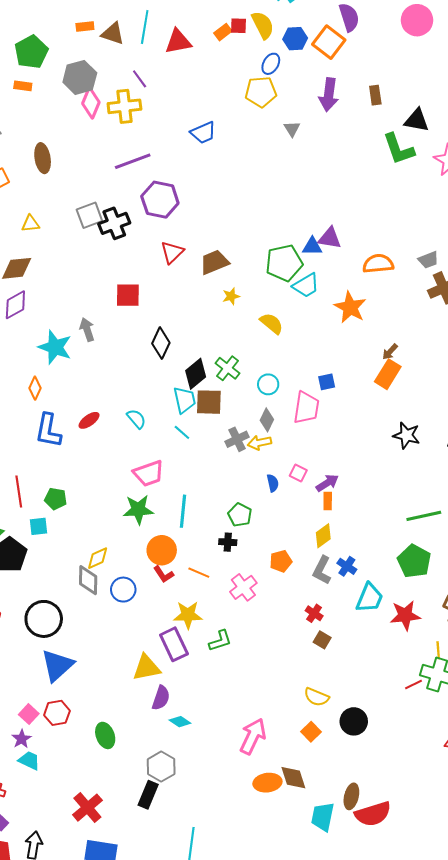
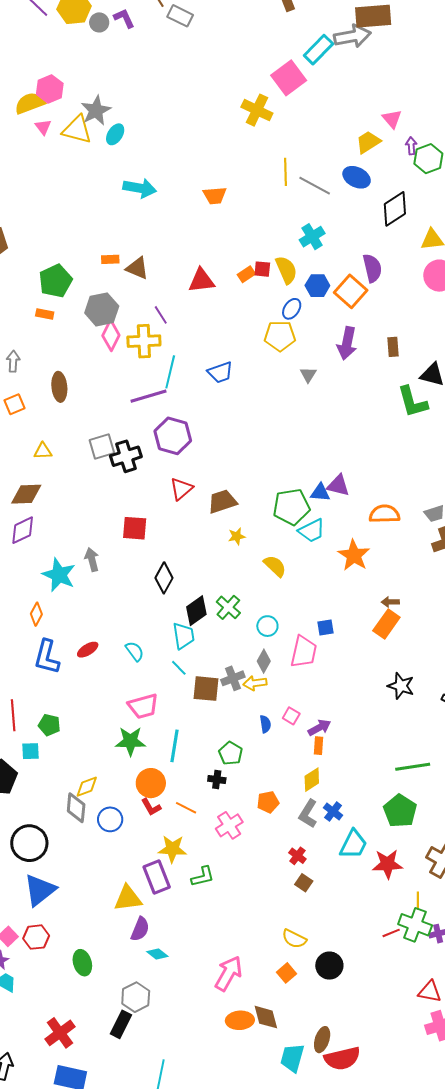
cyan line: (145, 27) -> (170, 372), moved
brown arrow: (390, 352) -> (390, 602), turned 42
brown square: (209, 402) -> (206, 689), moved

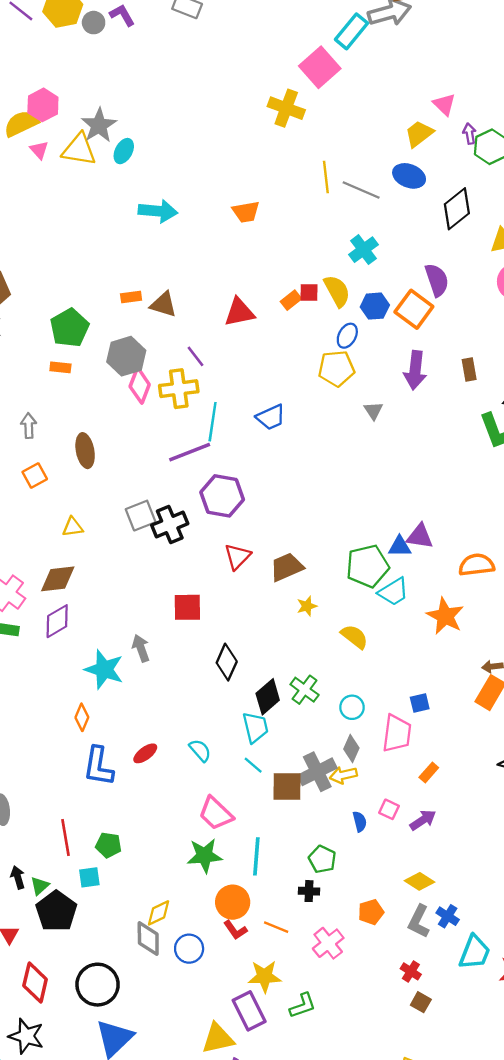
gray cross: (233, 678) -> (317, 772), size x1.4
pink trapezoid: (143, 706) -> (216, 813), turned 64
orange rectangle: (318, 746) -> (429, 773), moved, turned 42
yellow diamond: (312, 780) -> (420, 881), turned 70

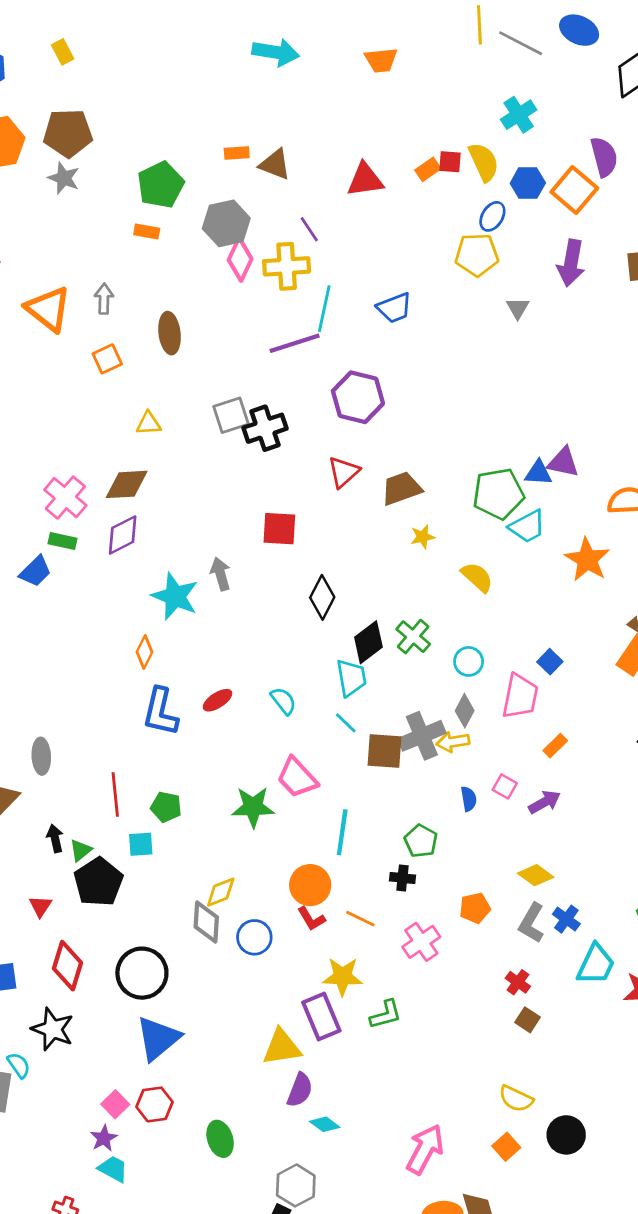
purple hexagon: (222, 496) -> (358, 397), moved
blue square: (420, 703) -> (550, 662), turned -36
green star: (205, 856) -> (253, 807), moved

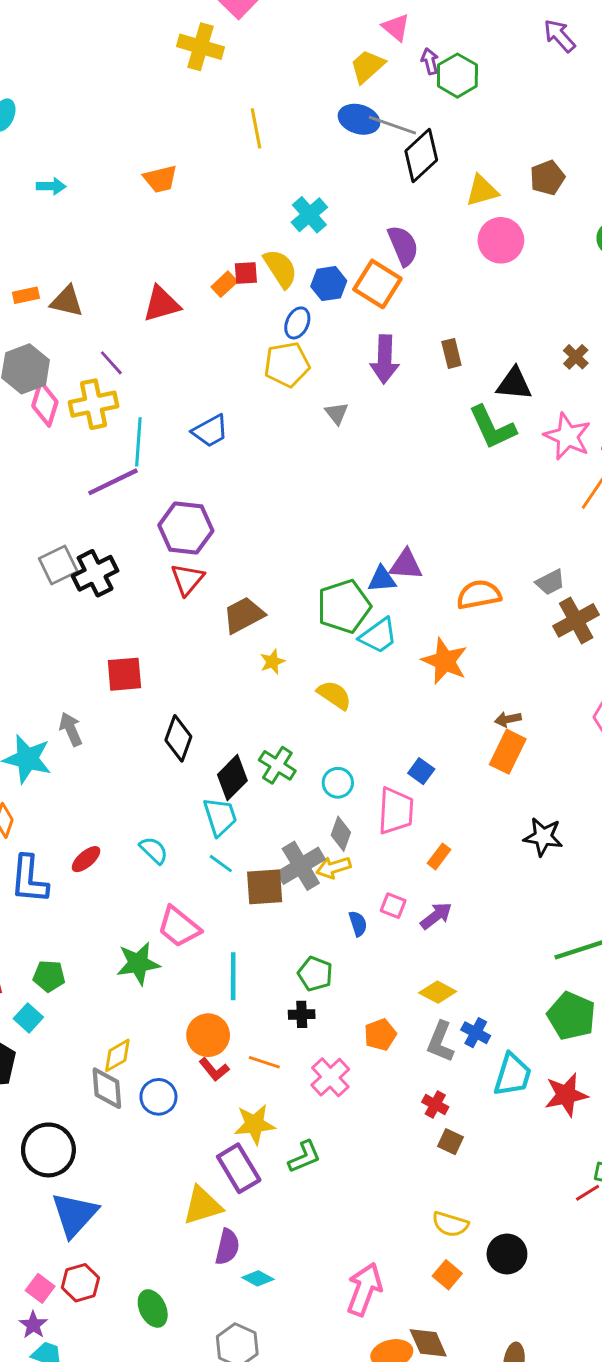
gray line: (521, 43) -> (392, 125), moved
cyan arrow: (276, 52) -> (51, 186), size x0.6
red triangle: (343, 472) -> (187, 579), moved
cyan square: (141, 844) -> (28, 1018), turned -36

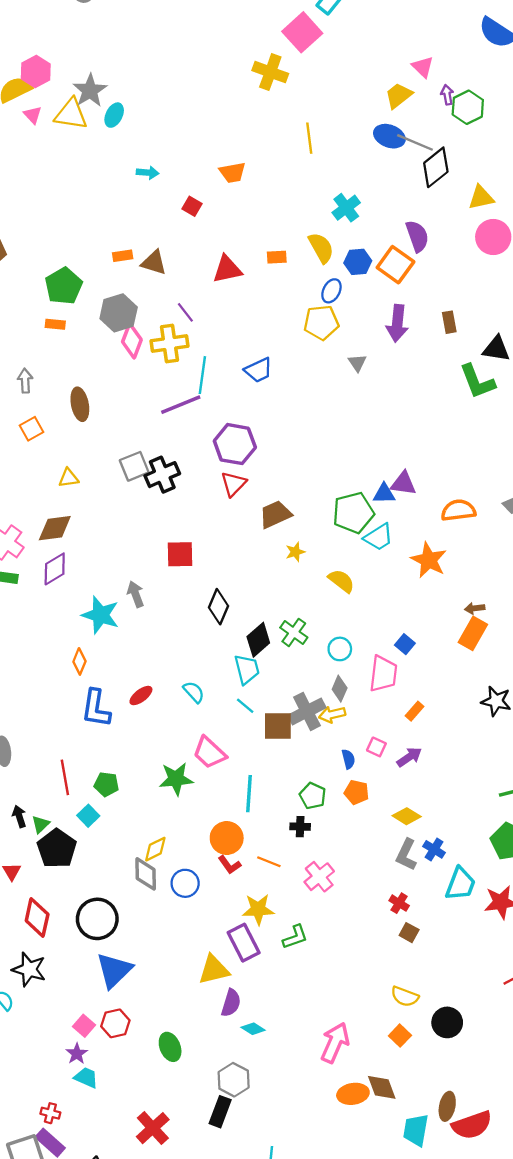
red square: (246, 273) -> (192, 206), moved, turned 30
orange rectangle: (224, 284) -> (277, 257), turned 36
orange pentagon: (380, 1035) -> (356, 792), moved, turned 30

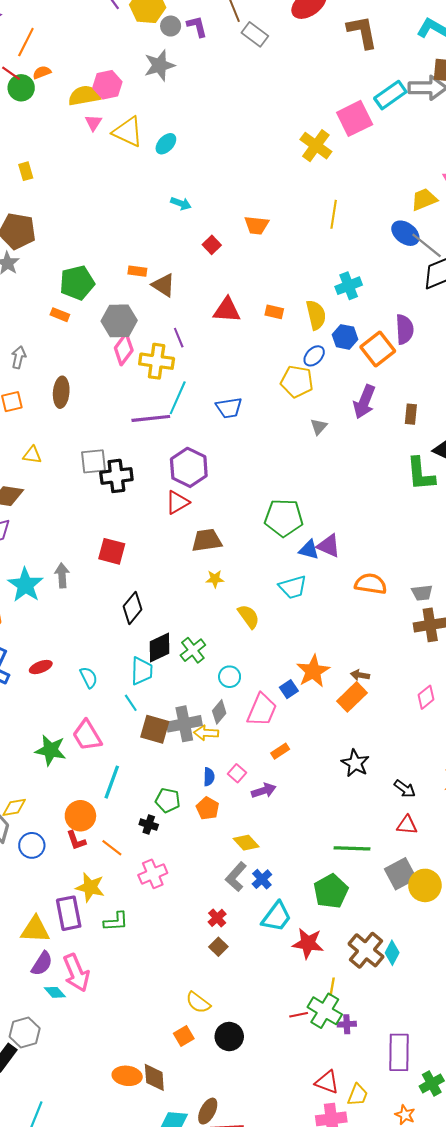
gray star: (90, 91) -> (159, 65), moved
green pentagon: (353, 513) -> (284, 518), moved
orange star: (429, 560) -> (313, 671), moved
green pentagon: (313, 796) -> (168, 800), turned -30
pink arrow: (335, 1043) -> (76, 973), moved, turned 117

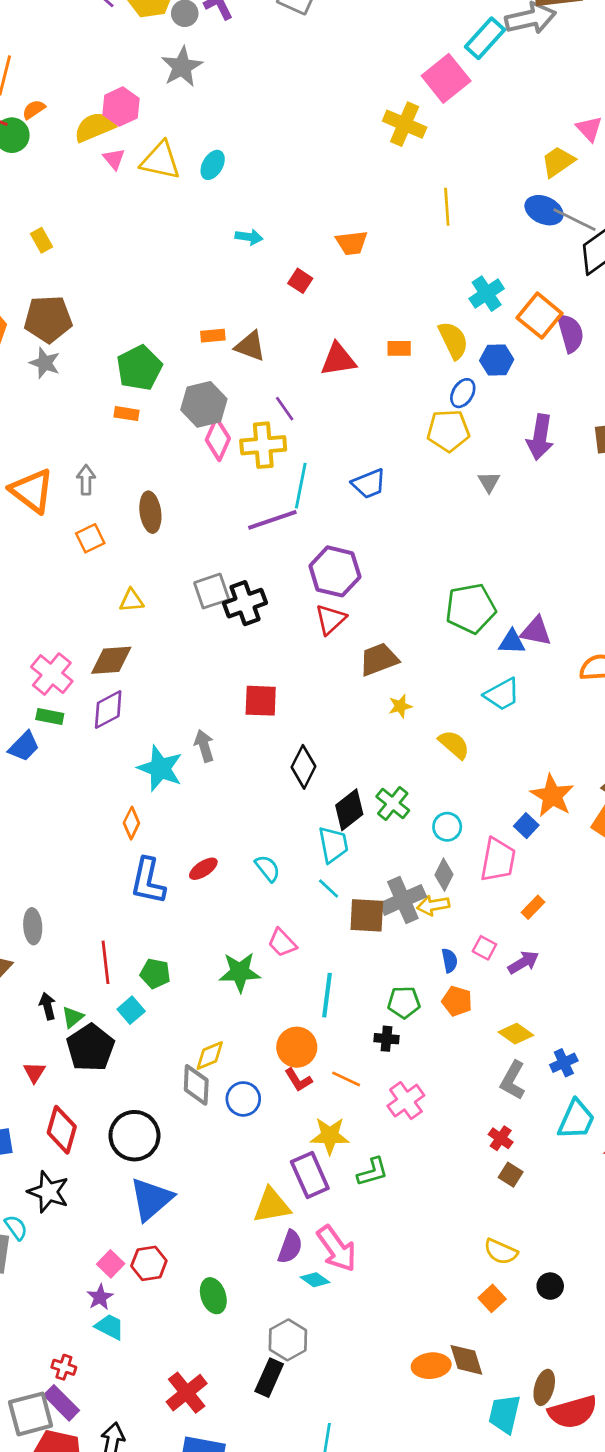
orange square: (378, 349) -> (540, 316), moved
pink trapezoid: (87, 735) -> (282, 943), size x0.7
blue cross: (262, 879) -> (564, 1063), moved, turned 30
black circle: (229, 1037) -> (550, 1286), size x0.7

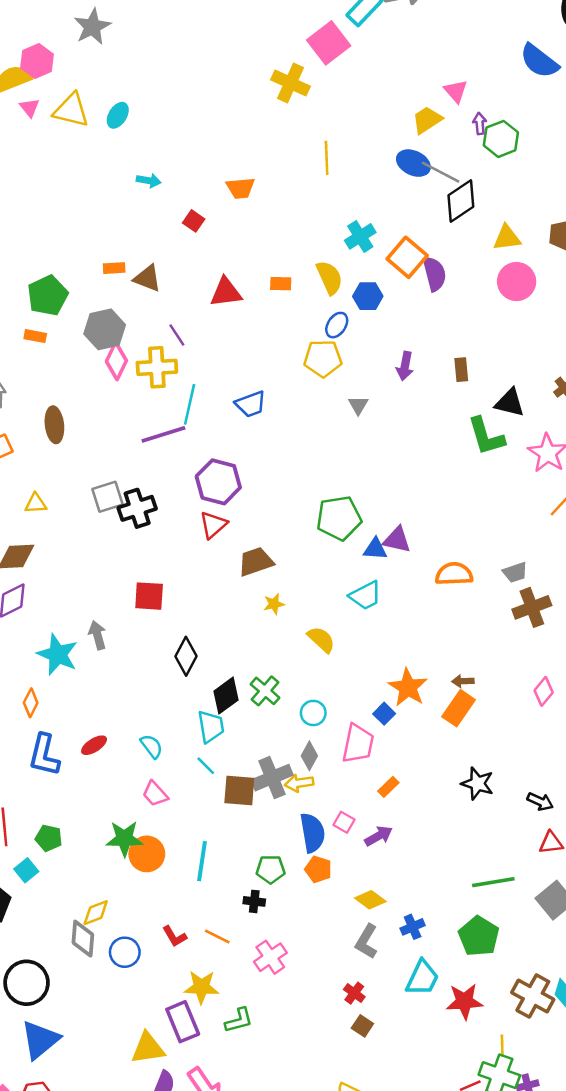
purple arrow: (540, 437) -> (405, 366), size x0.7
pink trapezoid: (282, 943) -> (155, 794), moved
blue semicircle: (450, 960) -> (312, 833), size x1.8
orange circle: (297, 1047) -> (147, 854), moved

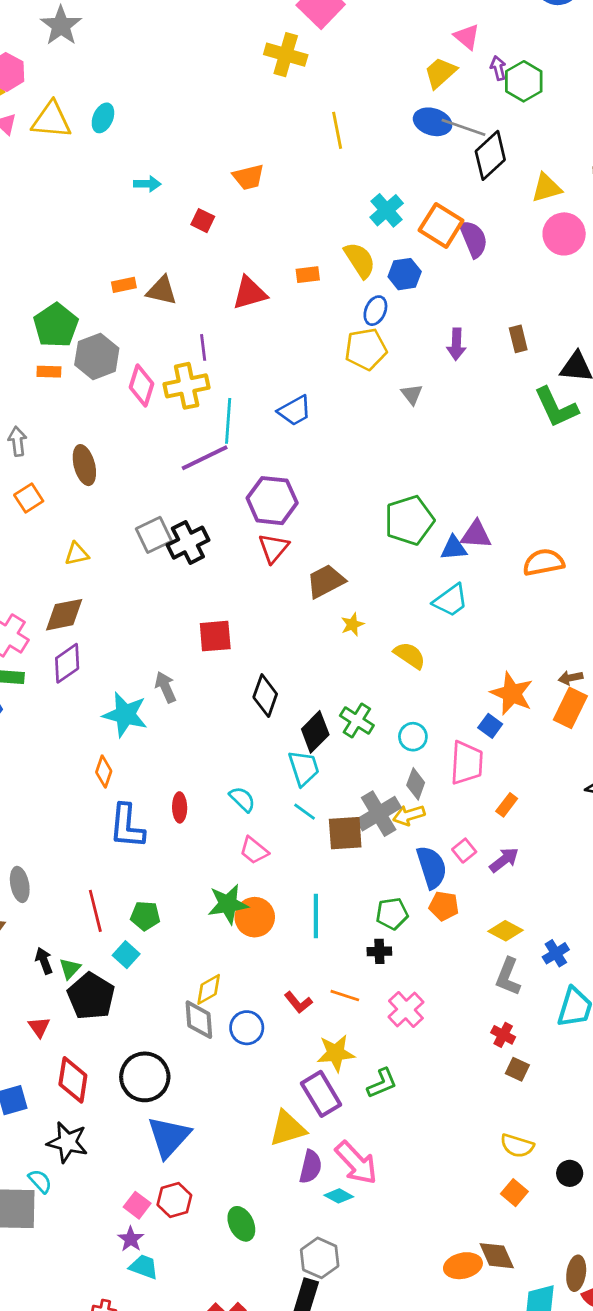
gray hexagon: (105, 329) -> (97, 356), moved
purple line: (177, 335) -> (203, 347), turned 35
red ellipse: (94, 745) -> (180, 807), turned -50
pink square: (344, 822) -> (464, 851), turned 30

